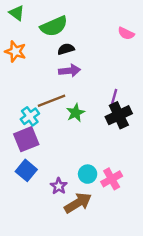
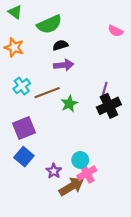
cyan cross: (30, 116) -> (22, 86), moved
pink cross: (112, 179) -> (87, 173), moved

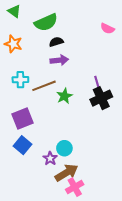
cyan cross: (22, 86) -> (20, 80), turned 35
purple line: (104, 89) -> (97, 83), turned -32
cyan circle: (80, 160) -> (64, 148), moved
pink cross: (87, 173) -> (75, 187), moved

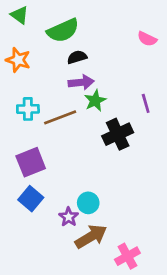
purple line: (97, 83) -> (146, 103), moved
green star: (64, 96) -> (95, 101), moved
black cross: (101, 98) -> (118, 134), moved
pink cross: (75, 187) -> (127, 256), moved

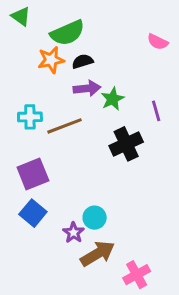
orange star: (18, 60) -> (51, 60), moved, turned -30
green star: (95, 101) -> (113, 99), moved

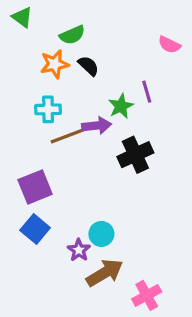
green semicircle: (67, 33) -> (72, 35), size x0.7
black semicircle: (83, 61) -> (88, 66), turned 60
purple arrow: (87, 88) -> (97, 126), moved
purple line: (156, 111) -> (147, 92), moved
cyan cross: (30, 117) -> (48, 109), moved

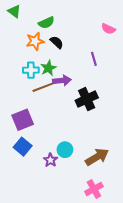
green star: (121, 106) -> (48, 68), moved
brown arrow: (105, 273) -> (97, 157), moved

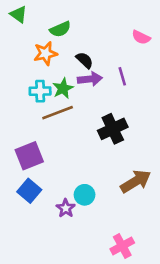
black semicircle: (57, 42) -> (85, 60), moved
purple arrow: (62, 80) -> (90, 79), moved
brown arrow: (97, 157) -> (136, 181), moved

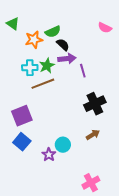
green triangle: (19, 14) -> (13, 24), moved
green semicircle: (60, 29) -> (53, 32), moved
purple line: (122, 76) -> (83, 71), moved
black cross: (113, 129) -> (95, 104), moved
brown arrow: (136, 181) -> (93, 135), moved, size x0.6

